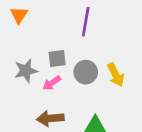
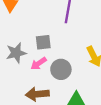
gray circle: (86, 72) -> (61, 69), moved

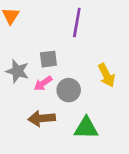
gray star: (16, 53) -> (17, 71), turned 30

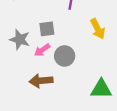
yellow arrow: (106, 75) -> (98, 29), moved
green triangle: (86, 128) -> (101, 89), moved

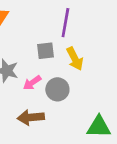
gray square: (47, 29) -> (45, 51), moved
yellow arrow: (98, 29) -> (75, 59), moved

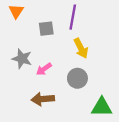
gray square: (45, 51) -> (46, 29), moved
gray circle: (57, 89) -> (77, 78), moved

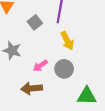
gray square: (46, 29) -> (35, 22), turned -32
pink arrow: (44, 69) -> (40, 66), moved

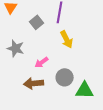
gray circle: (64, 69) -> (65, 77), moved

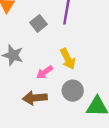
yellow arrow: (67, 39) -> (68, 59), moved

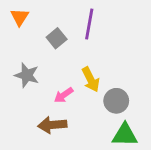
gray circle: (73, 91) -> (116, 101), moved

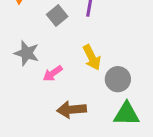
pink arrow: (64, 95) -> (53, 73), moved
brown arrow: (52, 125) -> (72, 110), moved

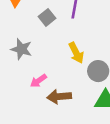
pink arrow: (53, 73) -> (38, 81), moved

